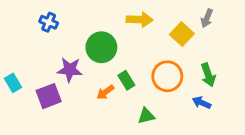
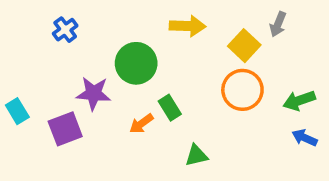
blue cross: (49, 22) -> (65, 30), turned 30
green arrow: (208, 75) -> (299, 101), moved, turned 90
orange circle: (167, 76) -> (242, 90), moved
blue arrow: (202, 103) -> (305, 138), moved

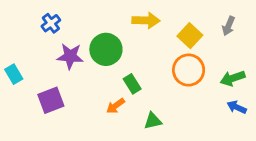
gray arrow: (278, 24) -> (228, 26), moved
purple star: (94, 93) -> (70, 56), moved
cyan rectangle: (17, 111) -> (14, 74), moved
orange arrow: (141, 124) -> (116, 106), moved

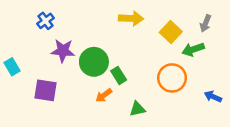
green circle: (106, 49) -> (94, 62), moved
orange circle: (189, 70) -> (172, 78), moved
green arrow: (233, 78) -> (193, 49), moved
purple square: (51, 100) -> (46, 90), turned 30

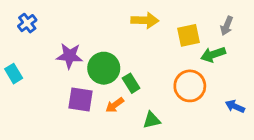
blue cross: (46, 21) -> (27, 23), moved
yellow square: (171, 32) -> (188, 35), turned 35
purple square: (46, 90) -> (81, 100), moved

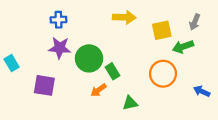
blue cross: (27, 23) -> (58, 20), moved, turned 35
purple square: (81, 100) -> (44, 85), moved

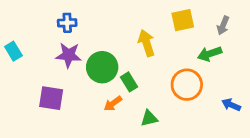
yellow arrow: (124, 17) -> (146, 43), moved, turned -110
yellow square: (162, 30) -> (183, 20), moved
cyan rectangle: (12, 63) -> (13, 51), moved

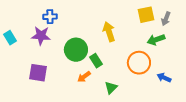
yellow square: (183, 20) -> (146, 15), moved
purple star: (69, 55) -> (41, 36), moved
blue arrow: (231, 105) -> (164, 78), moved
green triangle: (149, 118) -> (111, 88), turned -32

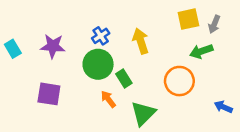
blue cross: (50, 17) -> (101, 36), moved, turned -32
orange arrow: (84, 77) -> (108, 99), turned 88
blue arrow: (164, 78) -> (223, 107), moved
green triangle: (111, 88) -> (143, 113), size x1.5

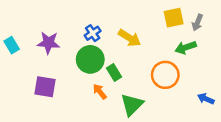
yellow arrow: (141, 41) -> (130, 38), turned 140

